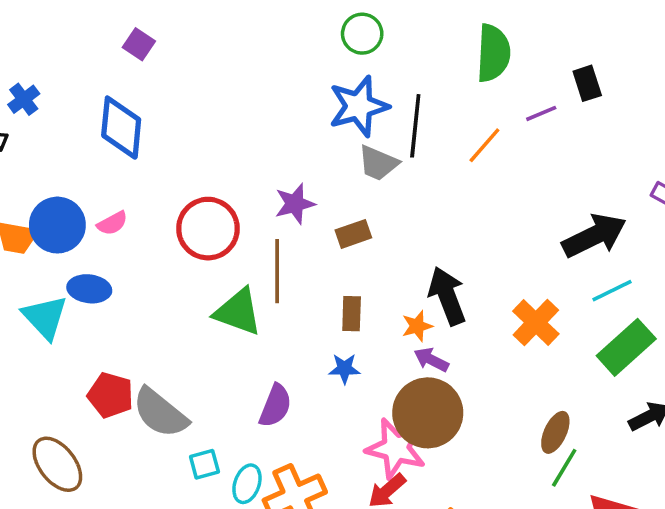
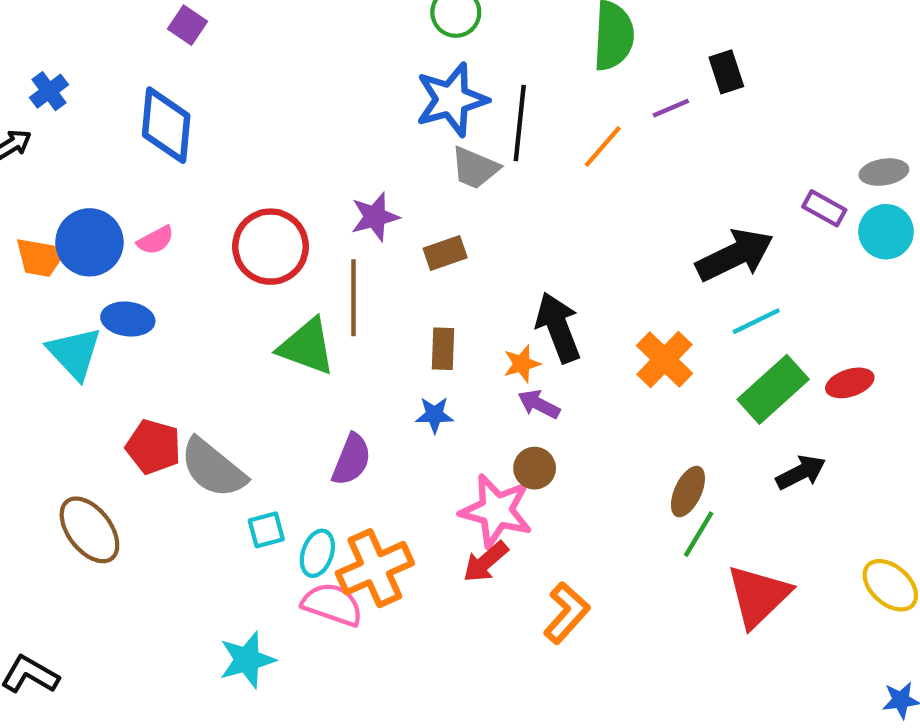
brown circle: (428, 413) -> (535, 468), size x0.5

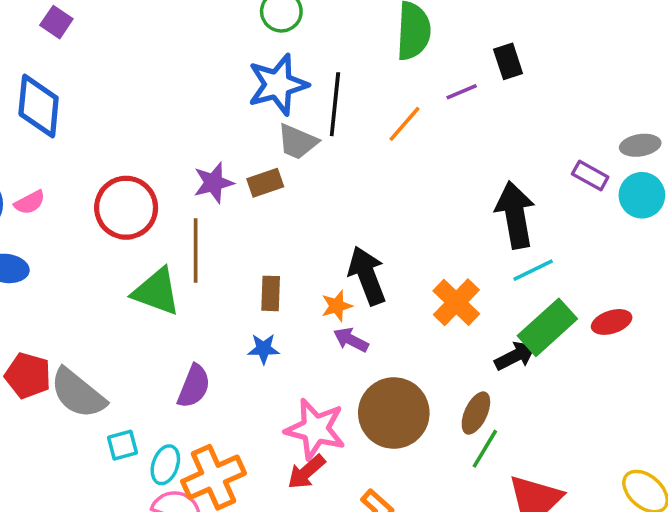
brown rectangle: (445, 253) -> (265, 183), moved
black arrow: (735, 255) -> (515, 215), turned -74
brown circle: (535, 468) -> (394, 413), moved, size x2.0
black arrow: (801, 472) -> (515, 356), moved

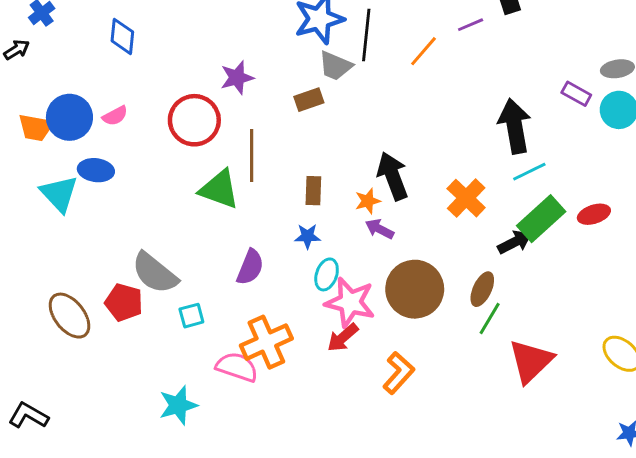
blue diamond: (39, 106) -> (122, 36), size x0.7
purple star: (214, 183) -> (237, 78), moved
red pentagon: (28, 376) -> (124, 302), moved
cyan ellipse: (165, 465) -> (327, 274), moved

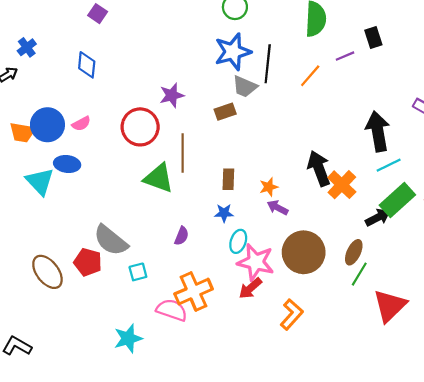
black arrow: (393, 176) -> (319, 168), moved
purple semicircle: (250, 267) -> (182, 236), size x0.7

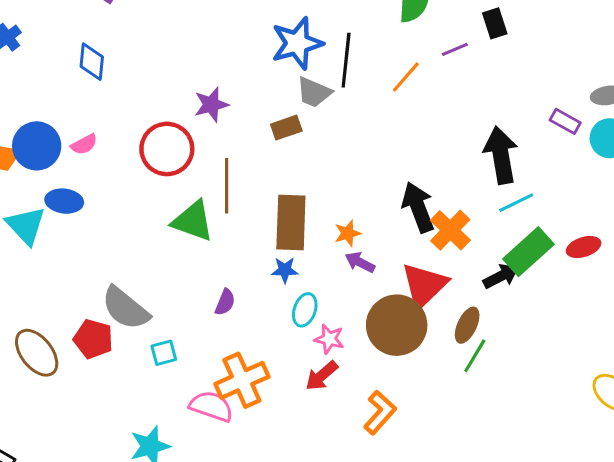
brown rectangle: (228, 179) -> (291, 223), size x1.8
pink star: (256, 262) -> (329, 339), size x0.6
red triangle: (390, 306) -> (424, 285), moved

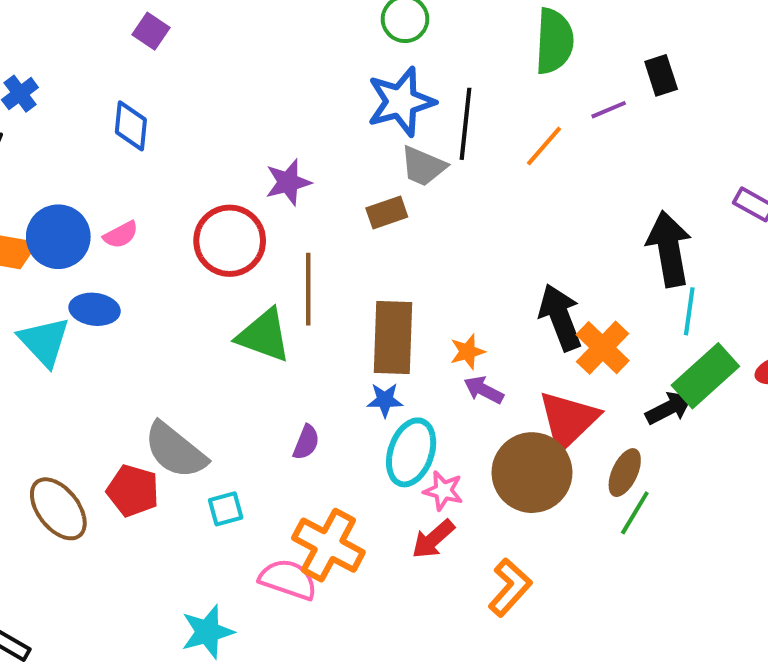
cyan line: (516, 203) -> (689, 311), turned -56
cyan ellipse: (305, 310) -> (411, 452), size x1.5
orange cross: (242, 380) -> (328, 545), turned -38

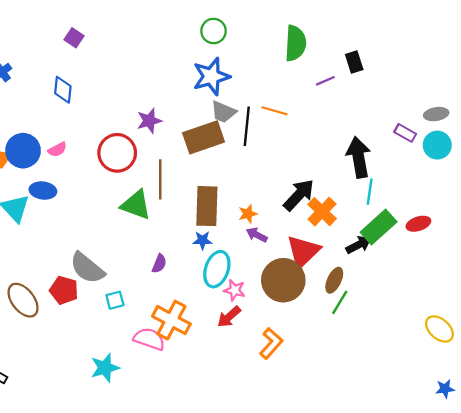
black line: (465, 124) -> (247, 126), moved
orange line: (544, 146) -> (274, 111), moved, turned 65
brown rectangle: (387, 213) -> (204, 137), size x1.8
black arrow: (560, 317) -> (299, 195), turned 64

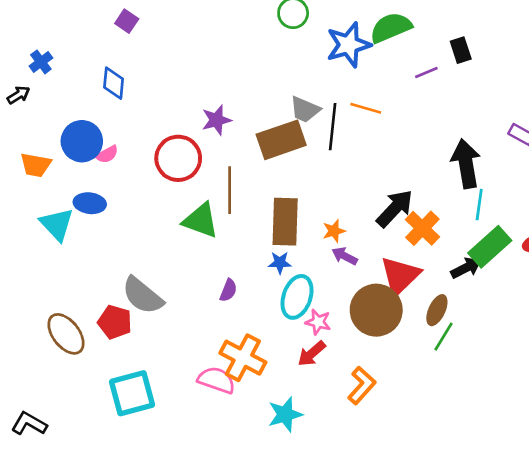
green semicircle: (295, 43) -> (391, 28), turned -116
blue star: (211, 76) -> (348, 45), moved
blue circle: (23, 151) -> (82, 141), moved
cyan square: (115, 300) -> (132, 393), moved, size x2.0
cyan star: (105, 368) -> (285, 414), moved

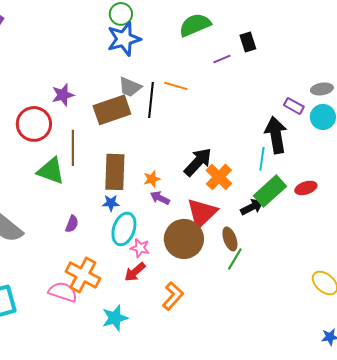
blue star: (348, 45) -> (124, 39), moved
black arrow: (466, 164) -> (276, 135), moved
brown ellipse: (437, 310) -> (230, 239), turned -45

